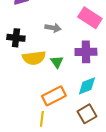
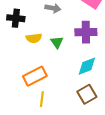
yellow semicircle: (34, 58) -> (34, 38), size x0.7
orange rectangle: (54, 96) -> (35, 76), moved

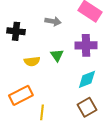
yellow semicircle: (34, 38) -> (32, 61), moved
orange rectangle: (35, 76) -> (21, 95), moved

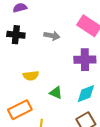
black cross: (16, 31) -> (16, 35), moved
green triangle: (57, 55) -> (56, 93), moved, turned -32

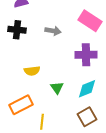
green triangle: (56, 93) -> (57, 88), turned 32

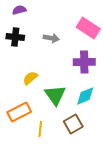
yellow semicircle: (32, 71) -> (30, 78), turned 147
green triangle: (57, 88) -> (55, 95), size x1.6
brown square: (87, 117) -> (73, 124), moved

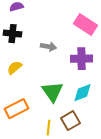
gray arrow: (51, 38) -> (48, 47), moved
yellow semicircle: (30, 78) -> (14, 68), moved
yellow line: (40, 129) -> (48, 128), moved

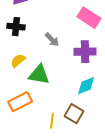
gray arrow: (48, 47) -> (52, 40), turned 35
green triangle: (52, 92) -> (39, 75), moved, turned -45
brown square: (70, 121) -> (74, 114), turned -30

